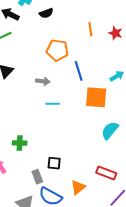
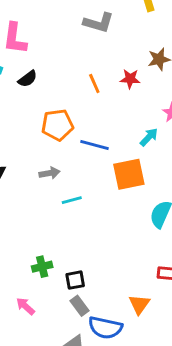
blue line: (79, 71) -> (95, 145), turned -42
black square: (54, 163) -> (75, 280), moved

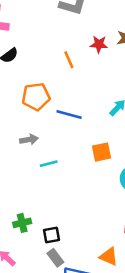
red star: (130, 79) -> (99, 44), moved
orange square: (129, 174) -> (101, 152), moved, size x0.7
orange triangle: (139, 304) -> (109, 257), turned -42

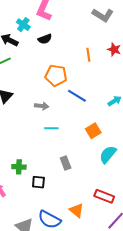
orange square: (101, 152) -> (93, 131), turned -35
gray rectangle: (55, 258) -> (66, 163), moved

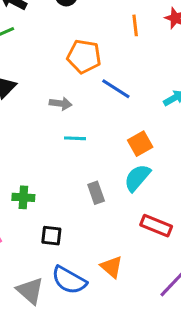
cyan semicircle: (108, 154) -> (137, 178), moved
black square: (38, 182) -> (51, 236), moved
red rectangle: (104, 196) -> (156, 226), moved

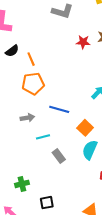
orange line: (135, 25) -> (31, 59), moved
blue line: (116, 89) -> (59, 109), moved
gray rectangle: (96, 193) -> (59, 156), moved

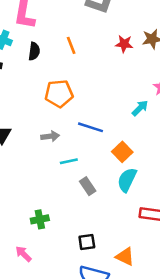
black semicircle: (12, 51) -> (34, 51), turned -48
orange line: (31, 59) -> (71, 45), moved
black square: (47, 203) -> (87, 242), moved

